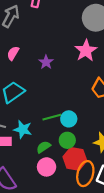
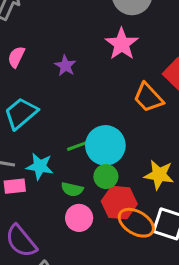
cyan circle: (69, 119) -> (105, 145), size x1.6
green semicircle: (43, 147) -> (72, 189), turned -128
orange ellipse: (85, 174) -> (136, 223), turned -70

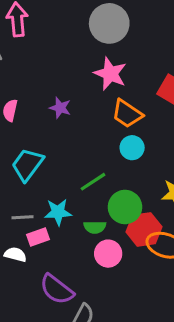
orange trapezoid: (148, 98) -> (127, 114), moved
cyan circle: (105, 145) -> (132, 148), moved, size x0.6
green circle: (106, 177) -> (125, 207), size x1.4

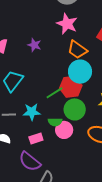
cyan circle: (132, 148) -> (80, 72), size x1.5
red hexagon: (144, 229) -> (71, 87), moved
pink rectangle: (38, 237) -> (36, 138), moved
pink circle: (108, 254) -> (64, 130), moved

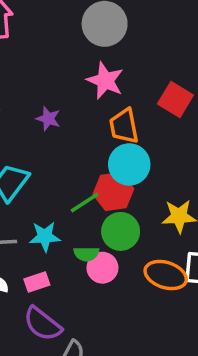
orange trapezoid: (77, 50) -> (124, 126), turned 45
pink rectangle: (36, 138) -> (37, 282), moved

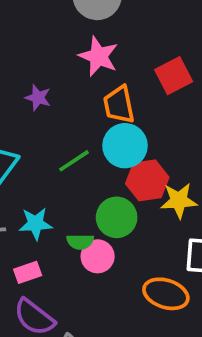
red square: (175, 99) -> (174, 76), turned 32
red hexagon: (113, 192) -> (147, 180), moved
green line: (85, 203) -> (74, 161), moved
orange ellipse: (166, 275) -> (166, 294), moved

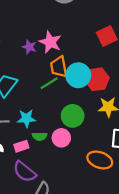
pink star: (98, 56) -> (50, 42), moved
orange trapezoid: (119, 105) -> (59, 67), moved
red hexagon: (147, 180) -> (97, 79), moved
green semicircle: (80, 242) -> (40, 136), moved

